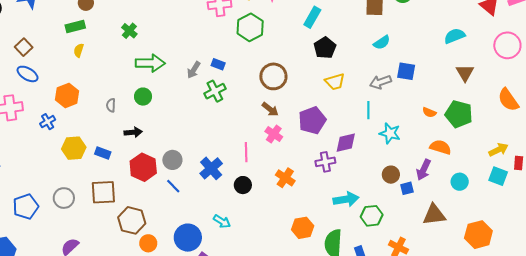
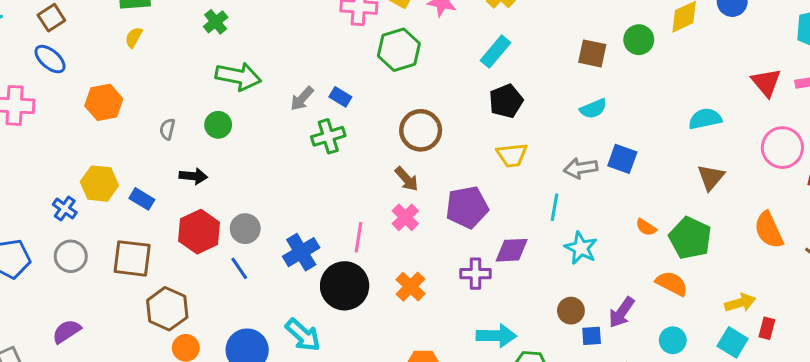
blue cross: (48, 122) -> (65, 209), moved, turned -35
orange semicircle: (440, 147) -> (672, 283), moved
black circle: (243, 185) -> (345, 286), size x1.8
cyan arrow: (222, 221) -> (303, 335), size x1.4

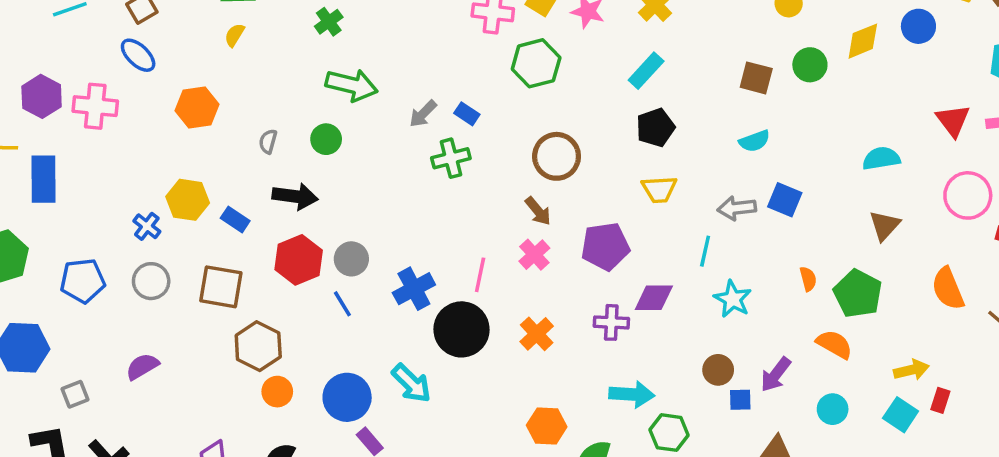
black arrow: (193, 176) -> (295, 196), size x1.4
orange semicircle: (646, 227) -> (808, 279), turned -140

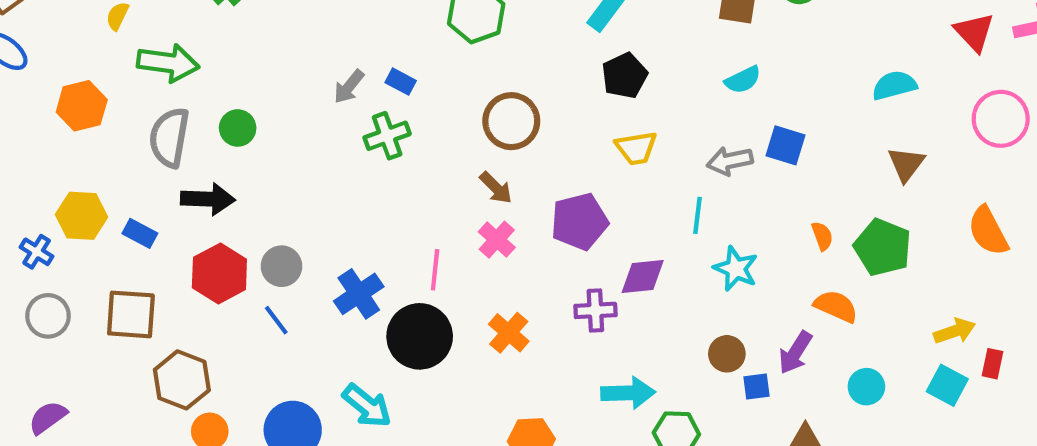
green arrow: (352, 85) -> (168, 63), moved
gray semicircle: (268, 141) -> (169, 137), size x2.0
orange semicircle: (834, 344) -> (836, 306), moved

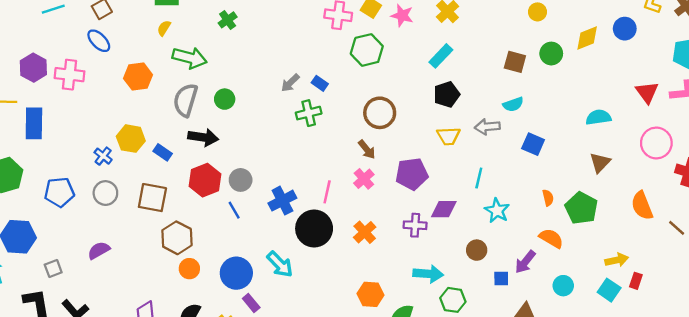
gray arrow: (730, 161) -> (487, 127), moved
brown circle: (727, 354) -> (477, 250), moved

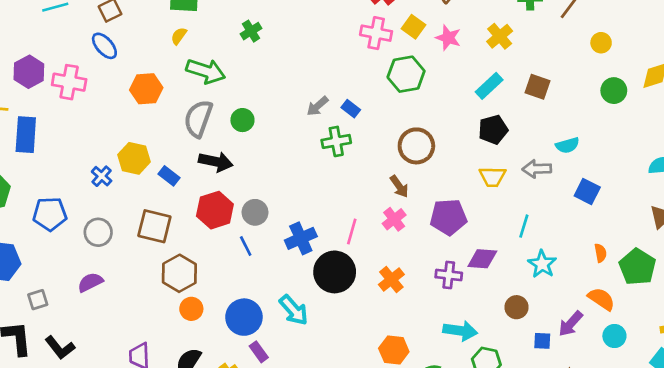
brown square: (515, 62) -> (538, 87), moved
gray circle: (105, 193) -> (98, 232), moved
cyan circle: (563, 286) -> (614, 336), moved

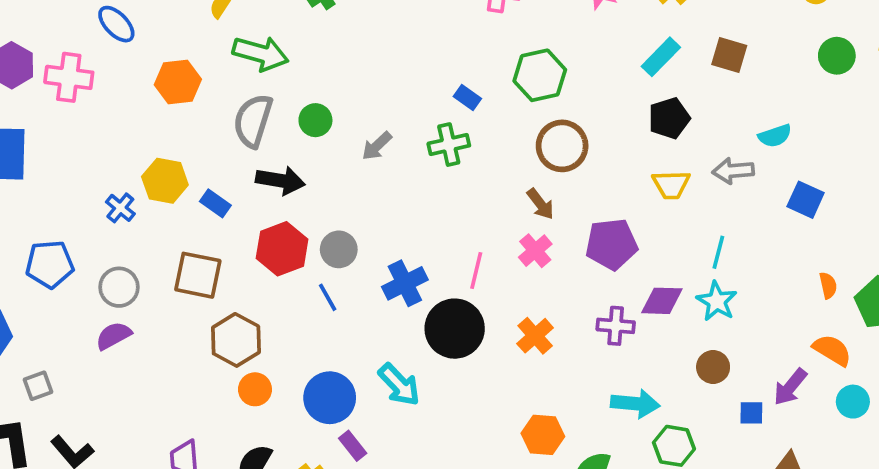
green hexagon: (406, 74) -> (540, 75), moved
gray arrow: (317, 106) -> (377, 146), moved
cyan star: (542, 264) -> (717, 301), moved
purple semicircle: (90, 282) -> (114, 336), moved

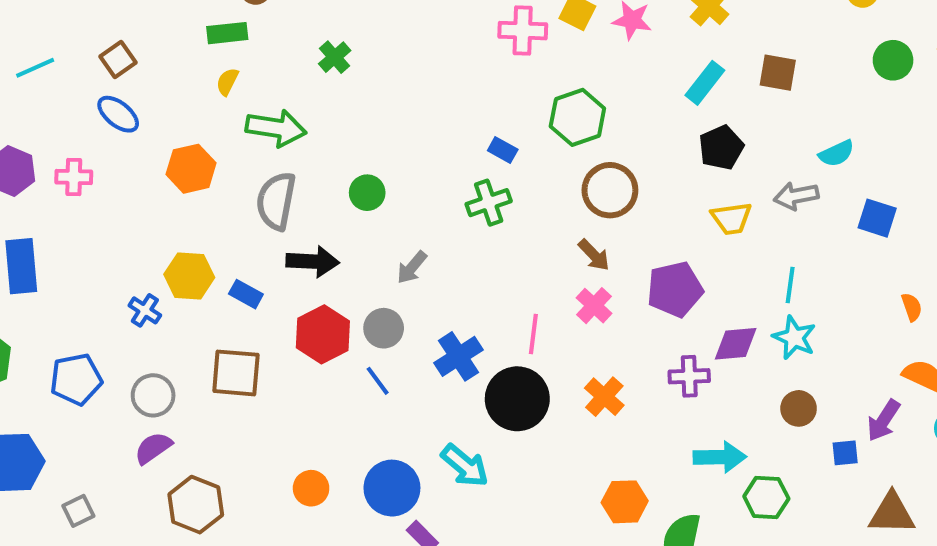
pink cross: (69, 77) -> (74, 177), size x0.7
green circle: (315, 120) -> (367, 193), moved
gray arrow: (377, 146) -> (412, 267), moved
brown hexagon: (236, 340) -> (196, 505), moved

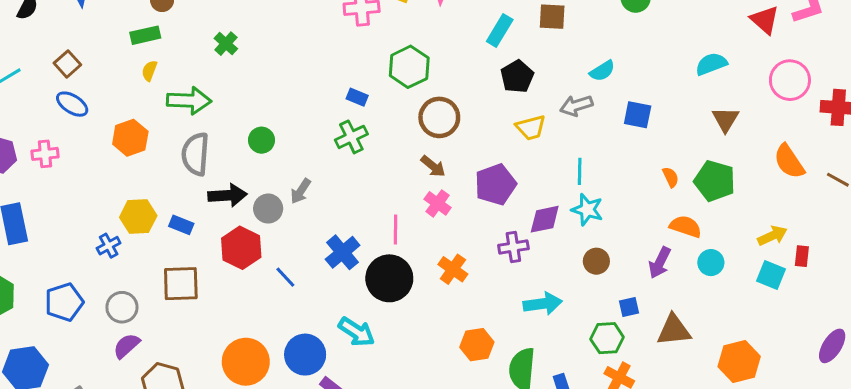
blue cross: (145, 310) -> (109, 246), turned 35
gray circle: (384, 328) -> (268, 209), moved
blue square: (845, 453) -> (629, 307), moved
orange circle: (311, 488) -> (246, 362), size x1.8
green hexagon: (766, 498) -> (607, 338), moved

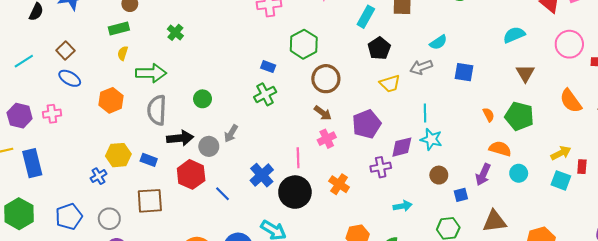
pink cross: (438, 203) -> (327, 139), turned 30
cyan arrow: (543, 304) -> (403, 206), size x0.7
blue square: (629, 307) -> (461, 195), moved

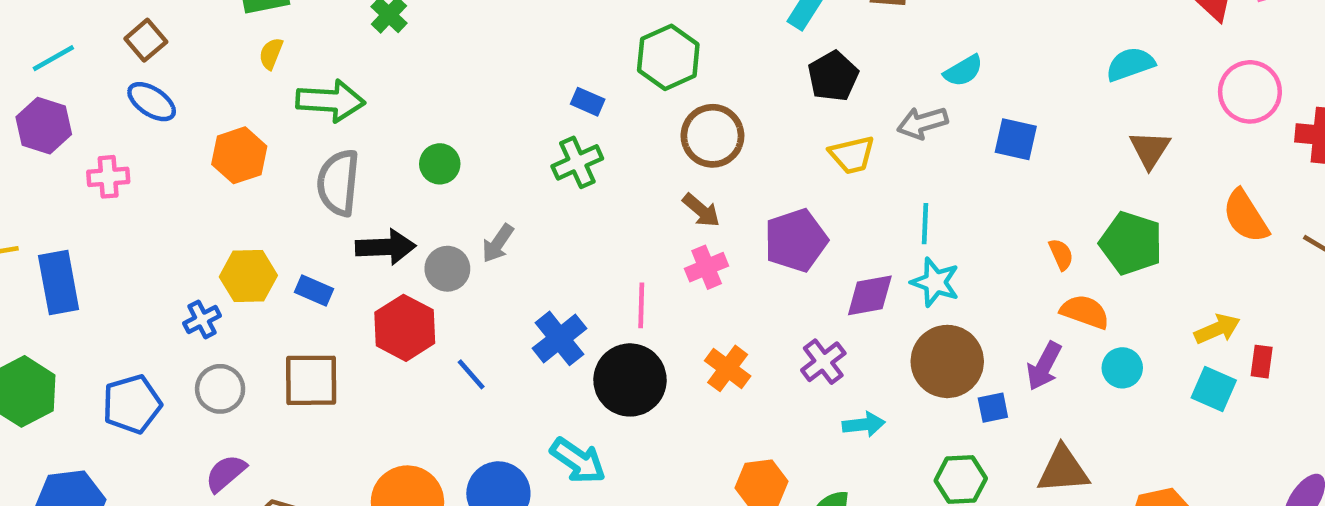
orange semicircle: (489, 115) -> (1061, 254), moved
purple hexagon: (20, 116) -> (44, 126), moved
purple cross: (381, 167) -> (823, 362), moved, turned -30
brown circle: (439, 175) -> (947, 361), size x1.8
gray circle: (109, 219) -> (220, 389), moved

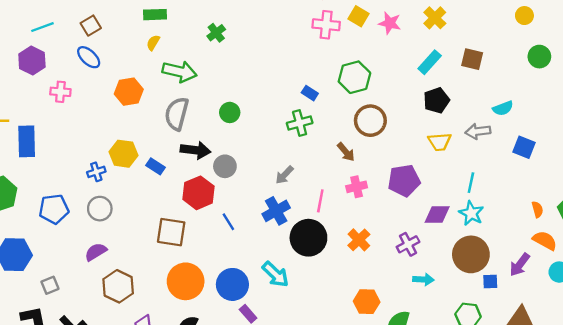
brown arrow: (701, 210) -> (346, 152), moved
gray arrow: (498, 243) -> (284, 175), moved
brown square: (311, 380) -> (171, 232), moved

